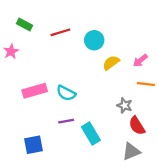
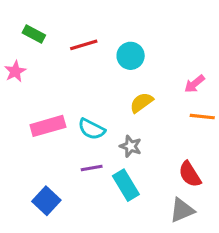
yellow semicircle: (111, 63) -> (141, 103), moved
gray star: (125, 105) -> (131, 146), moved
blue square: (33, 145) -> (46, 201), turned -36

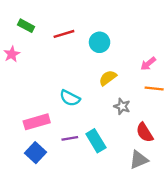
pink rectangle: (48, 126) -> (37, 122), moved
gray star: (131, 146) -> (122, 106), moved
purple line: (92, 168) -> (70, 138), moved

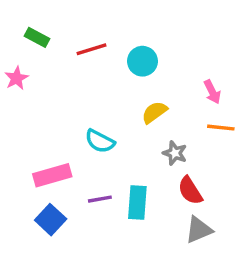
pink arrow: (148, 64) -> (212, 92), turned -77
red semicircle: (145, 132) -> (190, 191), moved
cyan rectangle: (96, 141) -> (137, 202), turned 35

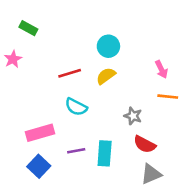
red line: (91, 49) -> (70, 73), moved
yellow semicircle: (154, 112) -> (106, 76), moved
red semicircle: (190, 191) -> (145, 144), turned -30

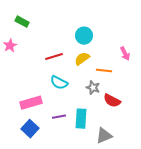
orange line: (168, 97) -> (104, 71), moved
gray star: (133, 116) -> (93, 88), moved
red semicircle: (145, 144) -> (112, 101), moved
gray triangle: (151, 174) -> (104, 136), moved

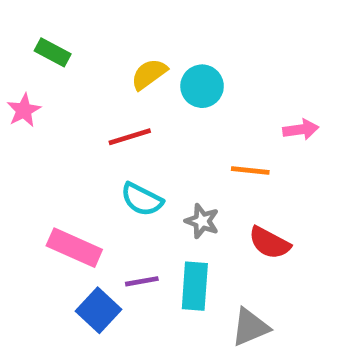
pink arrow: (125, 54) -> (301, 130), turned -72
yellow semicircle: (82, 59) -> (149, 74), moved
gray star: (93, 88) -> (202, 221), moved
pink rectangle: (31, 103) -> (74, 248), turned 40
blue square: (30, 129) -> (98, 310), moved

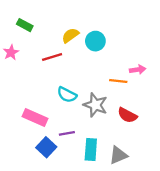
pink arrow: (301, 130) -> (138, 70), moved
red line: (130, 137) -> (52, 57), moved
gray star: (202, 221) -> (95, 105), size x1.5
cyan rectangle: (195, 286) -> (91, 149), moved

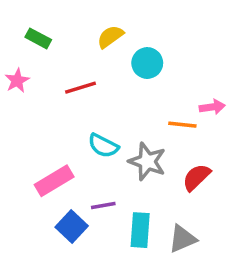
yellow semicircle: (70, 35) -> (110, 37), moved
red semicircle: (127, 115) -> (196, 177), turned 108
pink rectangle: (35, 117) -> (54, 181), turned -55

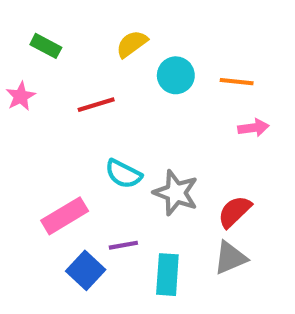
orange line: (182, 125) -> (237, 82), moved
gray triangle: (182, 239) -> (230, 258), moved

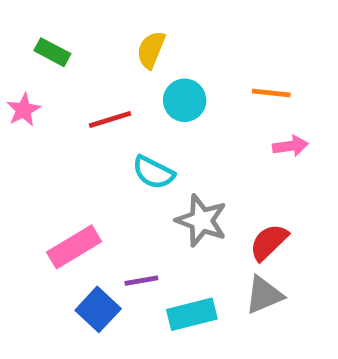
yellow semicircle: (132, 44) -> (151, 50), turned -32
cyan circle: (176, 75) -> (185, 100), moved
cyan semicircle: (123, 174) -> (153, 172), moved
cyan rectangle: (167, 275) -> (192, 314), turned 72

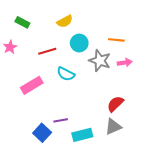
yellow semicircle: (151, 50) -> (65, 21), turned -140
gray star: (201, 220) -> (100, 61), moved
pink rectangle: (74, 247) -> (32, 85), moved

